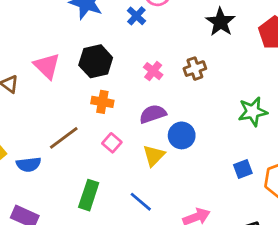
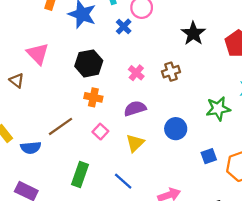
pink triangle: (47, 66) -> (38, 54), moved
blue circle: (182, 135) -> (176, 129), moved

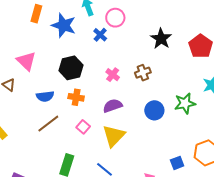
blue circle: (176, 129) -> (154, 110), moved
yellow triangle: (135, 143) -> (114, 136), size x1.4
blue semicircle: (31, 148) -> (45, 96), moved
blue square: (209, 156) -> (177, 163), moved

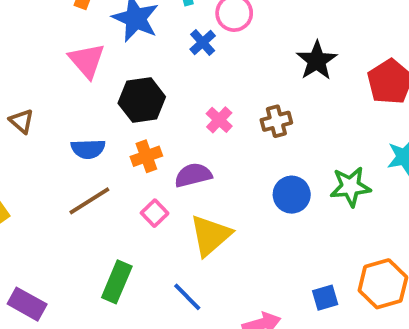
pink triangle: (26, 61) -> (87, 61), moved
orange cross: (76, 97) -> (146, 156), turned -35
purple semicircle: (113, 106) -> (193, 175), moved

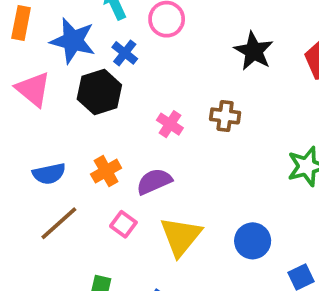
blue cross: (203, 43) -> (125, 53), moved
black hexagon: (142, 100) -> (99, 92), moved
brown cross: (276, 121) -> (225, 116), turned 32
blue circle: (292, 195) -> (253, 241), moved

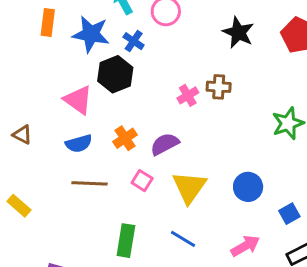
pink triangle: (33, 89) -> (78, 100), moved
pink cross: (170, 124) -> (188, 95), moved, turned 30
brown line: (59, 223) -> (90, 183), turned 48

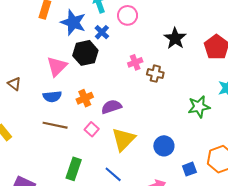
pink cross: (188, 95) -> (135, 62), moved
pink triangle: (78, 100) -> (57, 66), turned 30

